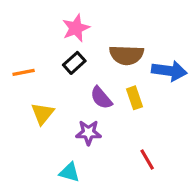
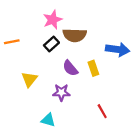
brown semicircle: (127, 55) -> (75, 35), moved
orange line: (24, 72) -> (12, 42), moved

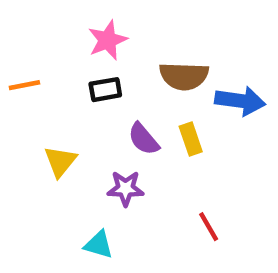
brown semicircle: (75, 35) -> (184, 76), moved
black rectangle: (51, 44) -> (105, 90), turned 32

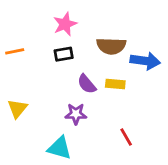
yellow rectangle: (191, 139) -> (115, 84), turned -66
yellow triangle: (60, 161) -> (17, 108), moved
cyan triangle: (99, 245) -> (60, 148), size x1.4

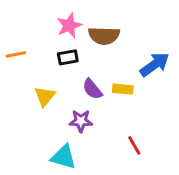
brown semicircle: (111, 46) -> (104, 36), moved
blue arrow: (145, 61) -> (154, 65), turned -44
yellow triangle: (17, 108) -> (45, 96), moved

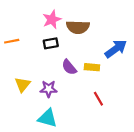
yellow triangle: (45, 96) -> (23, 85), moved
purple star: (81, 121) -> (49, 89), moved
red line: (134, 145) -> (98, 99), moved

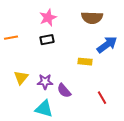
brown semicircle: (78, 27) -> (92, 18), moved
purple semicircle: (69, 67) -> (64, 91), moved
red line: (98, 99) -> (102, 98), moved

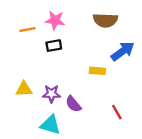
pink star: (48, 18) -> (55, 20), turned 30
orange line: (11, 38) -> (27, 29), moved
yellow triangle: (21, 78) -> (24, 89), turned 49

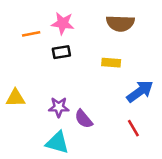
blue arrow: (123, 51) -> (140, 91), moved
yellow rectangle: (97, 71) -> (111, 63), moved
yellow triangle: (24, 89) -> (15, 98), moved

